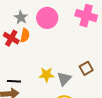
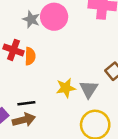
gray star: (21, 17) -> (31, 19), moved
orange semicircle: (25, 35) -> (30, 56), moved

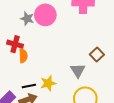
orange semicircle: (30, 56) -> (23, 56), moved
yellow star: (66, 88) -> (48, 83), moved

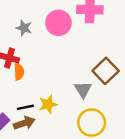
pink circle: (45, 15) -> (58, 23), moved
brown square: (97, 55) -> (106, 71), size x1.5

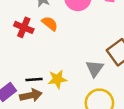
orange semicircle: (19, 72) -> (50, 24), moved, turned -56

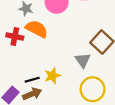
orange semicircle: (50, 24) -> (37, 29), size x1.5

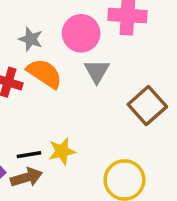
gray triangle: (83, 60) -> (97, 71), moved

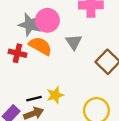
pink circle: (81, 33) -> (47, 20), moved
gray star: (31, 39) -> (30, 25), size x1.5

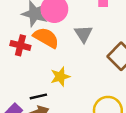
yellow star: (55, 95) -> (60, 77), moved

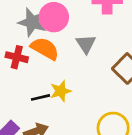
black line: (38, 96) -> (41, 97), moved

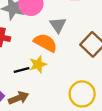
orange semicircle: (45, 49) -> (45, 43), moved

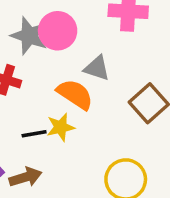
gray triangle: (58, 25) -> (97, 68), turned -42

